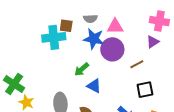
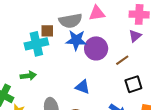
gray semicircle: (90, 19) -> (70, 21), size x1.6
pink triangle: (115, 26) -> (97, 13), moved
green arrow: (82, 69) -> (28, 76), moved, turned -140

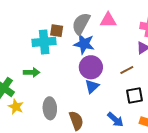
gray semicircle: (70, 21) -> (81, 24), turned 120
purple circle: (96, 48) -> (91, 67), moved
blue triangle: (82, 87) -> (92, 86), moved, turned 49

